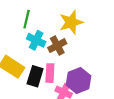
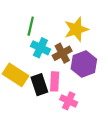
black rectangle: (35, 76) -> (39, 85), turned -36
purple hexagon: (78, 80) -> (84, 64), moved

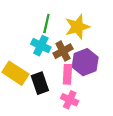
green line: (31, 26) -> (46, 23), moved
pink rectangle: (55, 81) -> (67, 74), moved

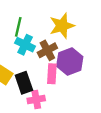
green line: (46, 23) -> (18, 27), moved
pink cross: (70, 100) -> (36, 100), moved, turned -35

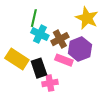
yellow star: (62, 26) -> (87, 18), moved, turned -30
pink rectangle: (52, 74) -> (64, 60), turned -72

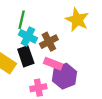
purple hexagon: (80, 49) -> (65, 76), moved
black rectangle: (39, 68) -> (26, 56), moved

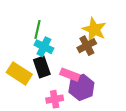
brown cross: (49, 42) -> (87, 46), moved

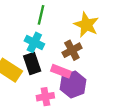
green line: (38, 30) -> (41, 15), moved
brown cross: (87, 46) -> (72, 50), moved

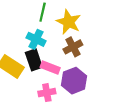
yellow star: (86, 25) -> (69, 22), moved
pink rectangle: (61, 71) -> (50, 68), moved

